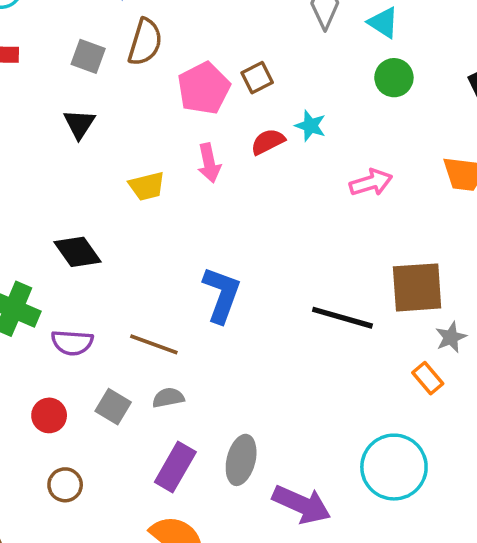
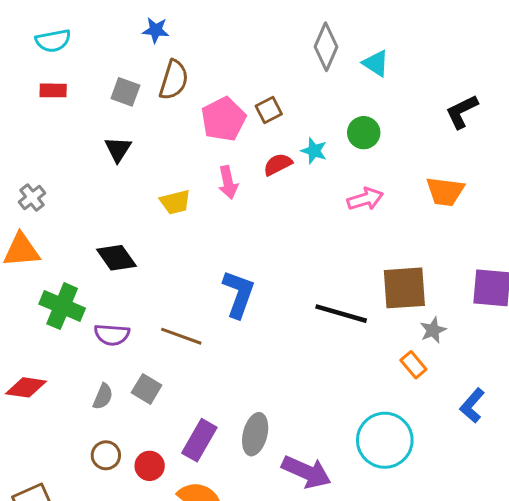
green circle: (394, 78) -> (364, 133), moved
gray semicircle: (168, 398) -> (103, 396), moved, turned 124
red circle: (49, 415) -> (150, 466), moved

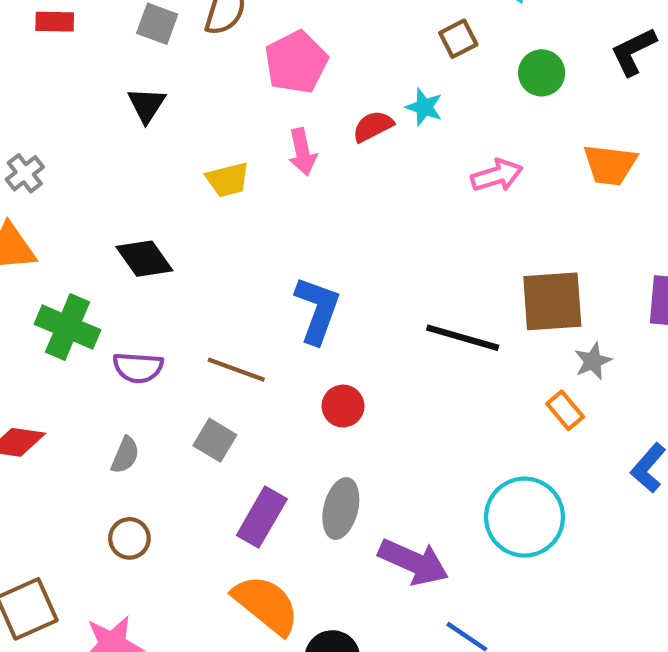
brown square: (269, 110) -> (458, 39), moved
green circle: (364, 133) -> (542, 73), moved
gray square: (147, 389) -> (215, 440), moved
red circle: (150, 466) -> (343, 406), moved

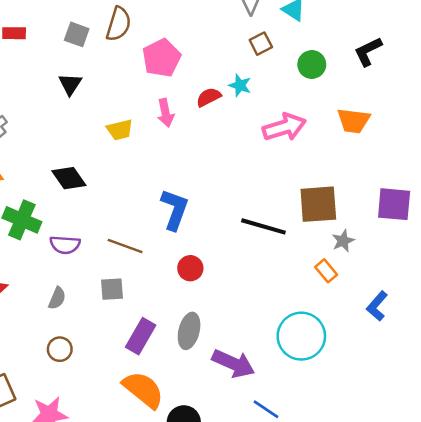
pink arrow: (497, 175) -> (284, 127), size x1.4
gray square: (215, 440) -> (112, 289), turned -35

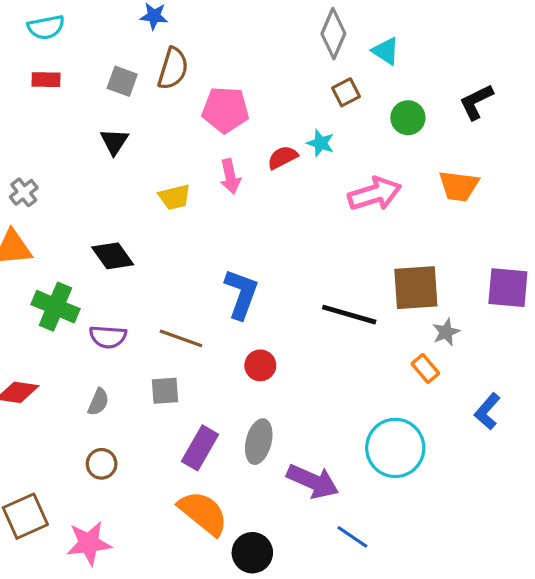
pink pentagon: (162, 58) -> (225, 110), turned 30

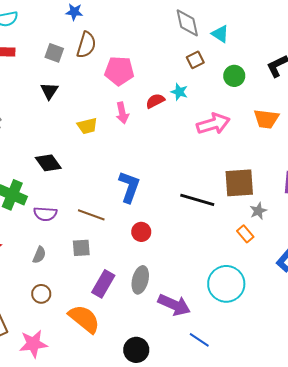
gray diamond: (333, 34) -> (187, 23), turned -36
orange semicircle: (203, 513) -> (84, 319), moved

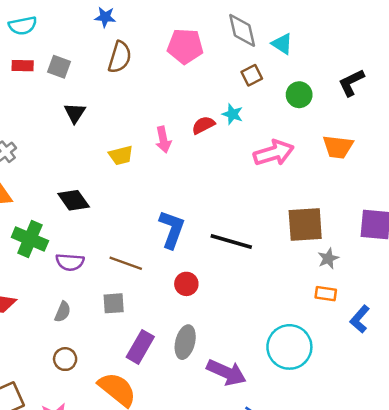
gray square: (54, 53) -> (59, 67), moved
pink pentagon: (119, 71) -> (185, 46), moved
black line: (197, 200) -> (231, 241), moved
orange rectangle: (245, 234) -> (326, 294), moved, turned -42

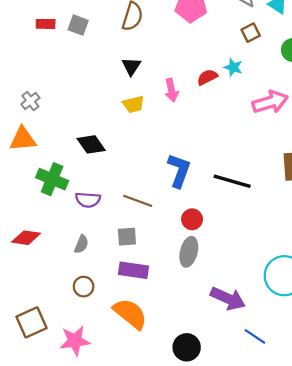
black triangle: (75, 113) -> (131, 66), moved
gray ellipse: (185, 342) -> (189, 252), moved
purple rectangle: (140, 347) -> (133, 270), moved, turned 68

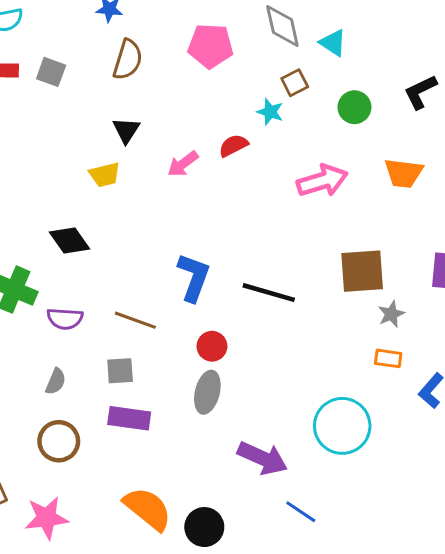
cyan star: (233, 67) -> (270, 112), moved
pink arrow: (171, 90) -> (183, 164), turned 65
yellow trapezoid: (133, 104) -> (105, 175), moved
brown circle: (84, 287) -> (59, 441), size x1.4
orange semicircle: (130, 314) -> (148, 509), moved

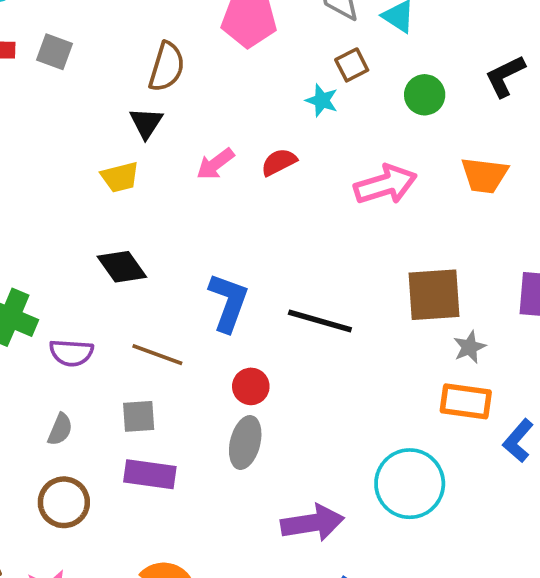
brown semicircle: (128, 60) -> (167, 67), moved
red semicircle: (233, 145) -> (279, 162), moved
black diamond: (69, 241) -> (122, 267), moved
orange rectangle: (388, 358) -> (466, 401), size x1.5
purple arrow: (263, 458) -> (312, 523), turned -33

